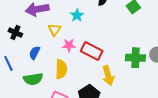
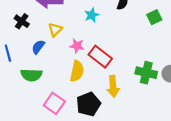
yellow triangle: (54, 30) -> (55, 30), moved
yellow semicircle: (61, 69) -> (77, 71), moved

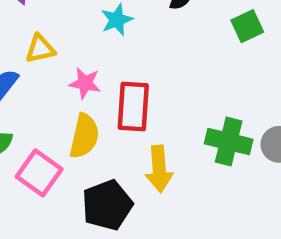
yellow triangle: (55, 30) -> (40, 49), turned 32
red rectangle: (100, 57) -> (133, 107), turned 55
pink square: (54, 103) -> (39, 173), moved

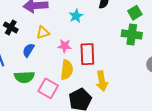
green cross: (229, 141) -> (132, 34), moved

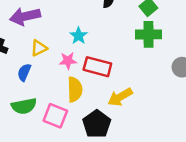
cyan star: (76, 16) -> (79, 36), moved
red rectangle: (87, 54) -> (97, 67), turned -65
yellow arrow: (102, 81) -> (120, 97), turned 78

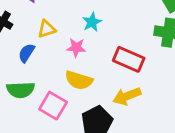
red rectangle: (97, 67) -> (129, 59), moved
yellow semicircle: (75, 89) -> (79, 80), turned 100

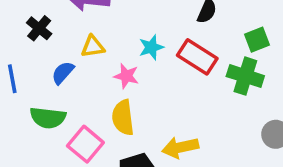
red rectangle: (129, 59) -> (197, 57), moved
yellow semicircle: (79, 80) -> (123, 118), turned 56

